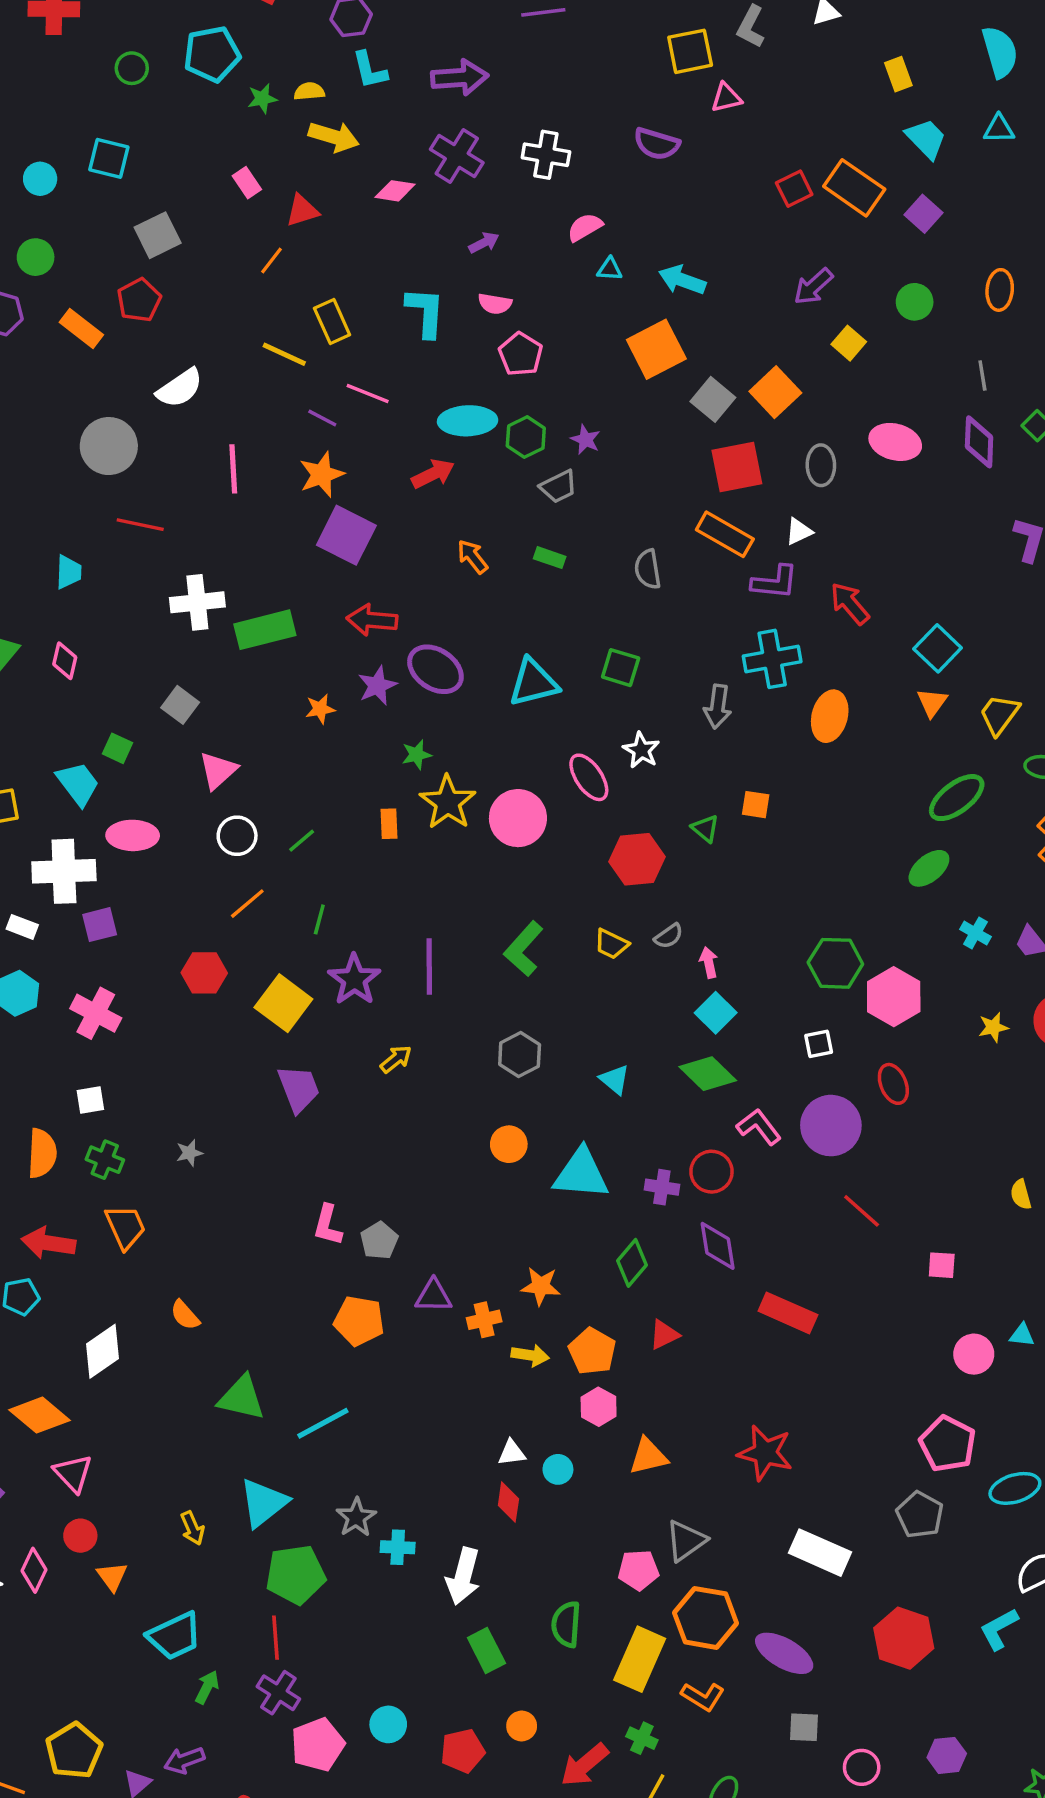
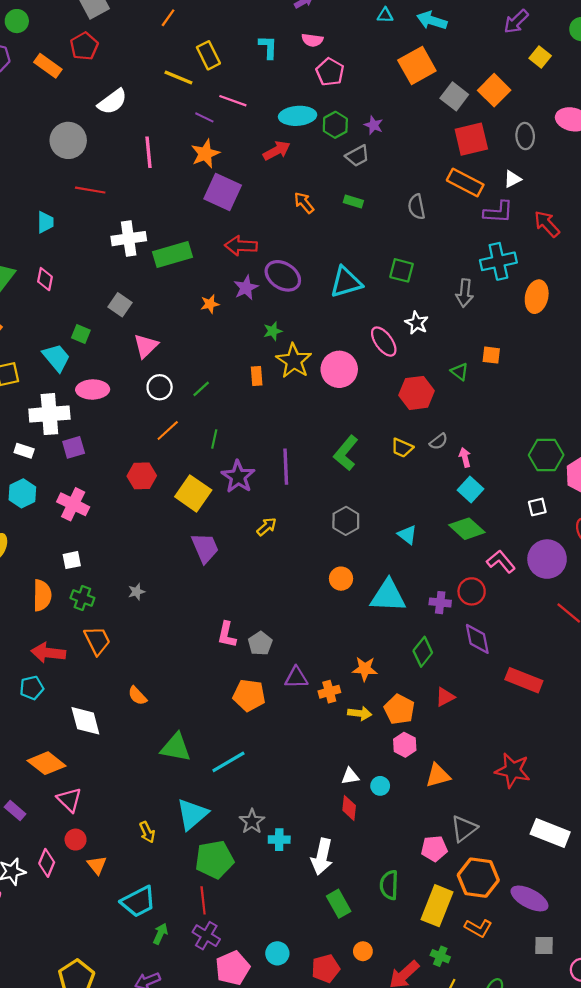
cyan L-shape: (426, 312) -> (268, 47), size x0.7
white diamond: (102, 1351) -> (85, 721), turned -68

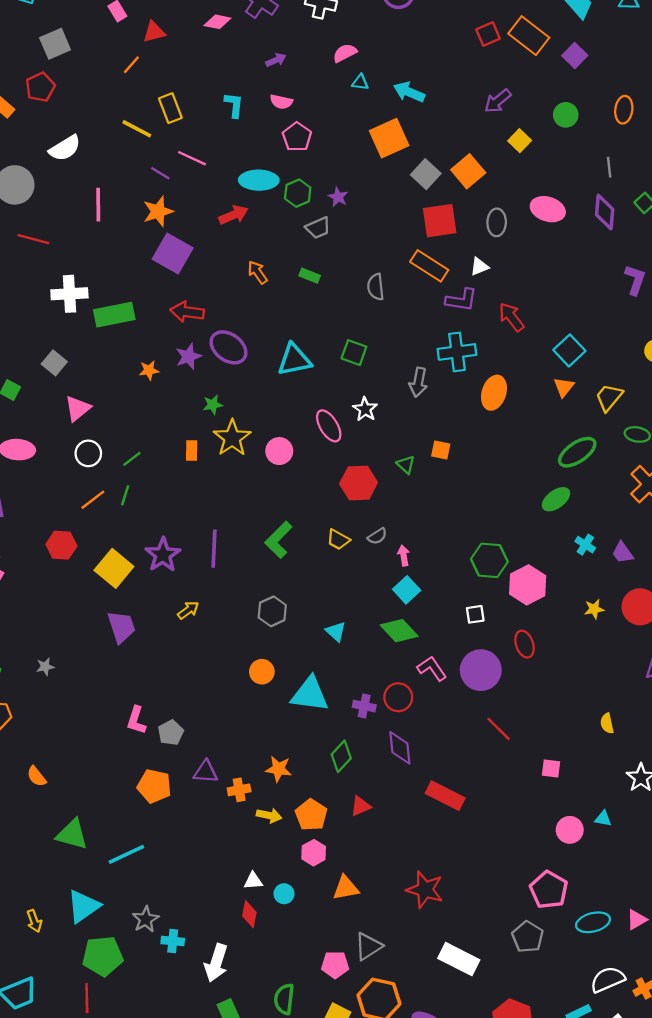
pink circle: (339, 369) -> (279, 451), size x0.7
green line: (214, 439) -> (125, 495), moved

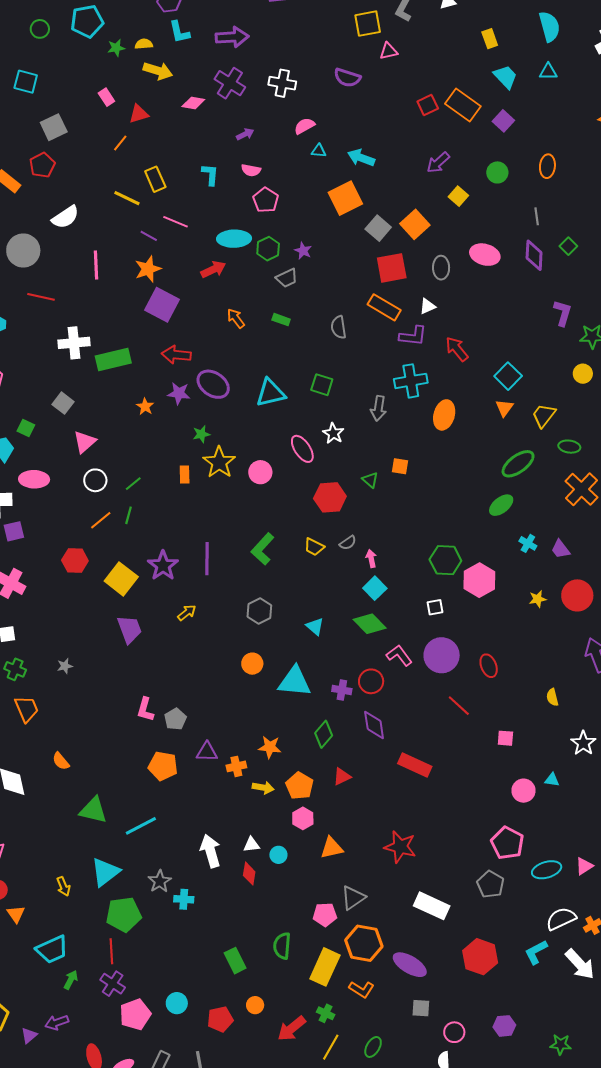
purple star: (188, 356) -> (179, 393), turned 30
orange star: (149, 370) -> (145, 407), turned -30
red ellipse: (524, 644) -> (489, 666), moved
white arrow: (216, 963) -> (210, 851), moved, turned 148

